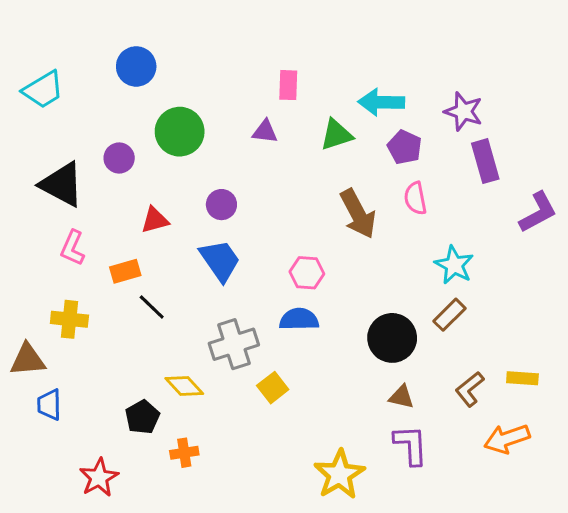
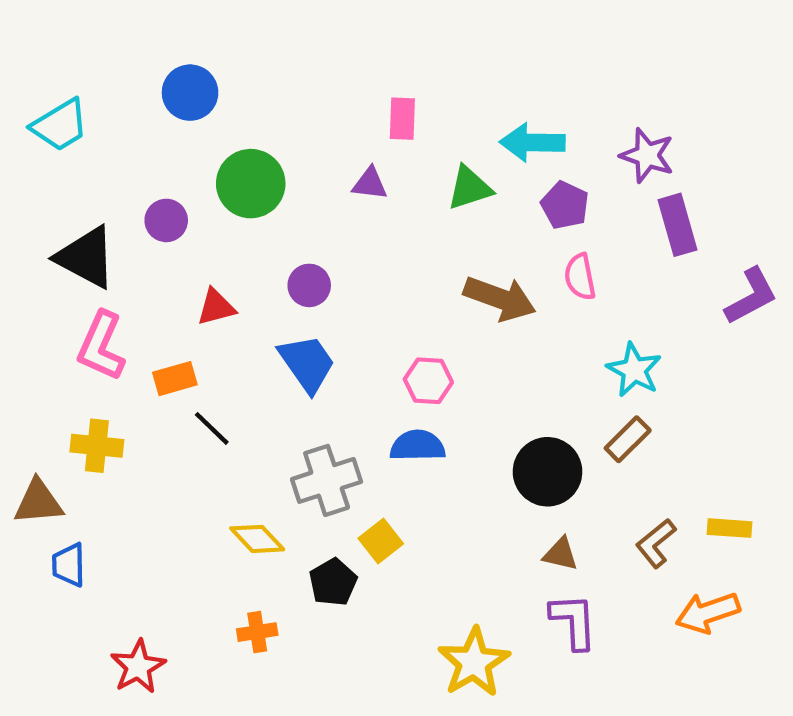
brown arrow: (358, 214) -> (500, 298), turned -42
pink L-shape: (73, 248) -> (101, 346), size x1.4
black pentagon: (142, 417) -> (333, 582), moved

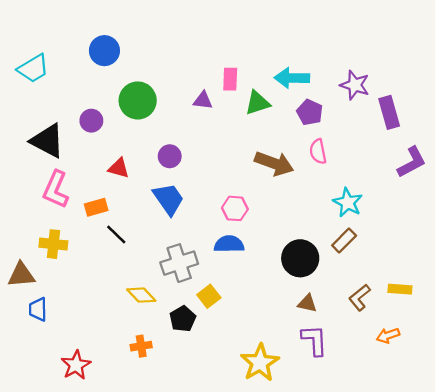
pink rectangle: (402, 119) -> (230, 79), moved
purple rectangle: (677, 225) -> (389, 112), moved
red triangle: (216, 307) -> (119, 168), turned 30
orange arrow: (708, 613) -> (388, 335), size x0.7

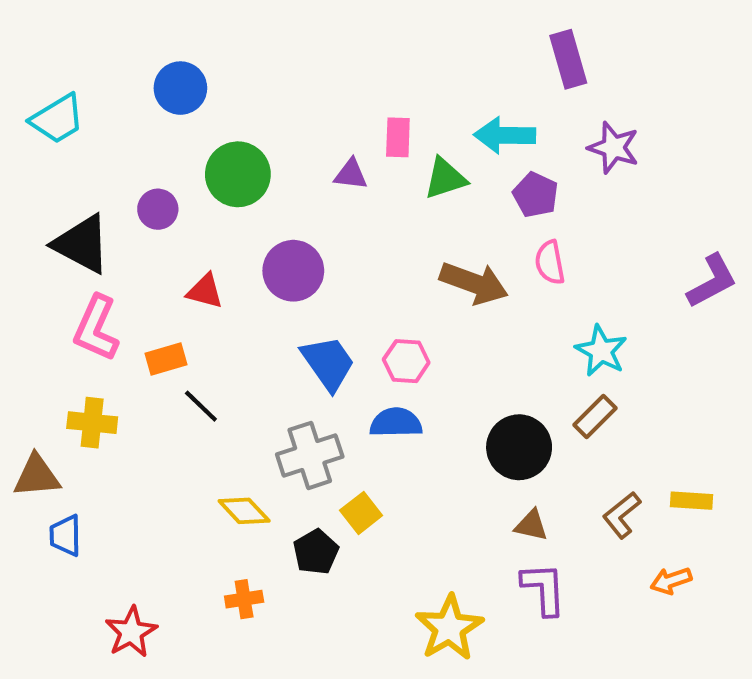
purple rectangle: (389, 112) -> (568, 59), moved
purple circle: (170, 156) -> (293, 271), size x1.5
blue trapezoid: (168, 199) -> (328, 363), moved

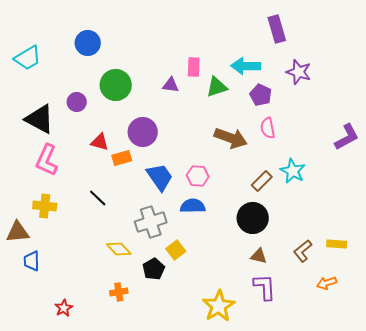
orange rectangle: (166, 359) -> (122, 158), moved
brown rectangle: (595, 416) -> (262, 181), moved
red star: (131, 632) -> (64, 308), size x0.7

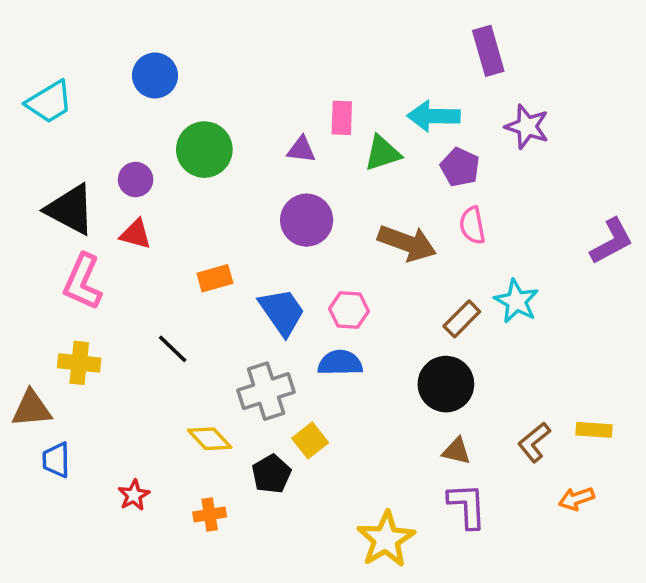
purple circle: (143, 132) -> (307, 220), moved
red triangle: (100, 142) -> (136, 234), moved
red star: (64, 308) -> (134, 495), moved

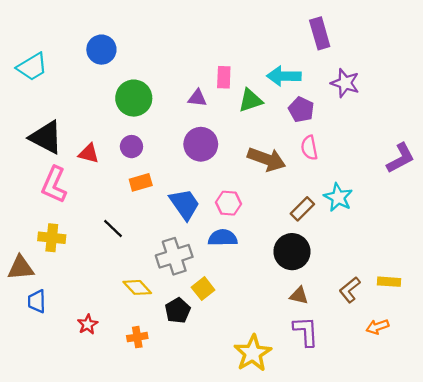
purple circle: (136, 180) -> (131, 147), moved

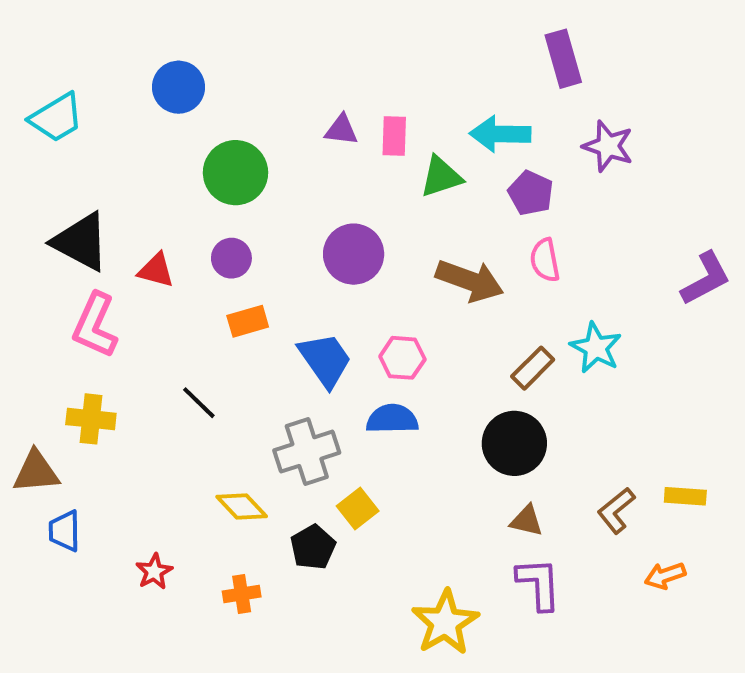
purple triangle: (197, 98) -> (341, 130), moved

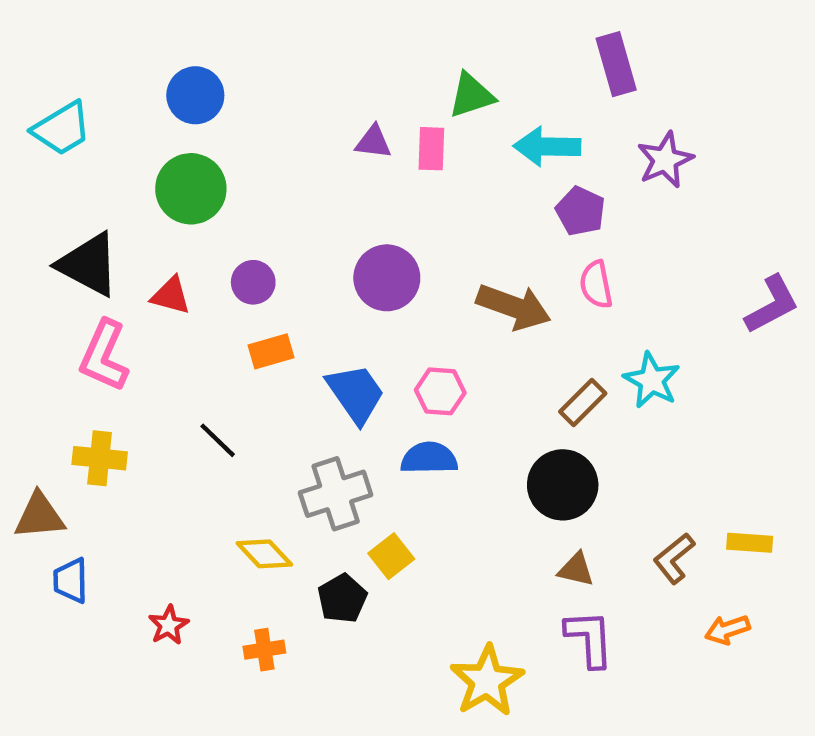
purple star: (608, 146) -> (665, 160), turned 30
green circle: (236, 173) -> (191, 189), moved
green triangle: (441, 177) -> (471, 95), moved

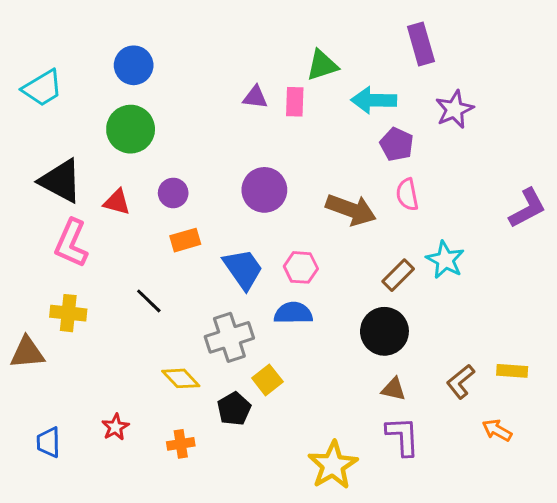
blue trapezoid: (71, 581) -> (48, 442), moved
orange arrow: (727, 630) -> (497, 430), turned 48

